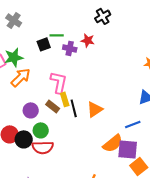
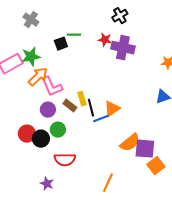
purple cross: (70, 48) -> (123, 48), moved, size x1.6
pink L-shape: (59, 82) -> (52, 87), moved, turned 145
blue line: (133, 124) -> (101, 119), moved
red semicircle: (43, 147) -> (65, 160), moved

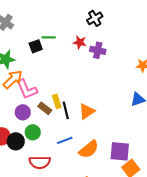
purple cross: (123, 48) -> (98, 50), size x0.7
blue line: (101, 119) -> (65, 140), moved
orange semicircle: (130, 143) -> (89, 149), moved

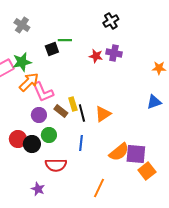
red star: (80, 42) -> (96, 56), moved
blue line: (65, 140) -> (81, 143), turned -63
orange semicircle: (89, 149) -> (119, 152), moved

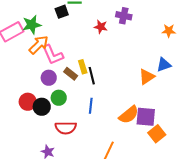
red star: (96, 56) -> (101, 27), moved
orange triangle: (103, 114) -> (147, 77), moved

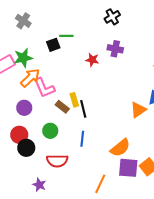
purple circle: (49, 78) -> (24, 108), moved
black circle: (42, 107) -> (26, 148), moved
purple square: (146, 117) -> (128, 168), moved

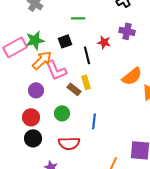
black square: (53, 45) -> (65, 41), moved
black line: (83, 109) -> (87, 55), moved
black circle: (26, 148) -> (33, 138), moved
orange semicircle: (120, 148) -> (132, 76), moved

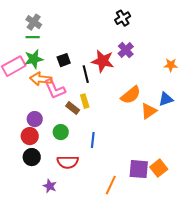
green line: (78, 18) -> (33, 37), moved
purple cross: (127, 31) -> (126, 50), turned 35
red star: (104, 42) -> (103, 61), size x1.6
orange arrow: (42, 60) -> (41, 79), turned -130
purple circle: (36, 90) -> (35, 119), moved

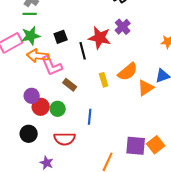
yellow rectangle: (85, 101) -> (104, 80), moved
red circle: (30, 136) -> (41, 107), moved

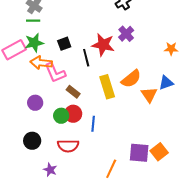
yellow rectangle: (104, 80) -> (107, 87), size x1.6
orange triangle: (146, 88) -> (149, 95), turned -30
red circle: (41, 107) -> (73, 114), moved

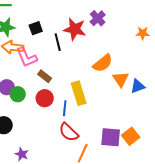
blue triangle: (166, 83) -> (138, 86), moved
yellow rectangle: (107, 87) -> (79, 93), moved
green circle: (61, 116) -> (18, 94), moved
red semicircle: (68, 146) -> (69, 132), moved, turned 45

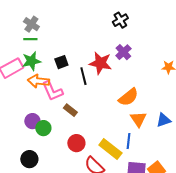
orange triangle: (121, 79) -> (138, 119), moved
yellow rectangle: (79, 93) -> (110, 149), moved, turned -35
red circle: (45, 98) -> (76, 143), moved
blue line: (65, 108) -> (128, 141), moved

